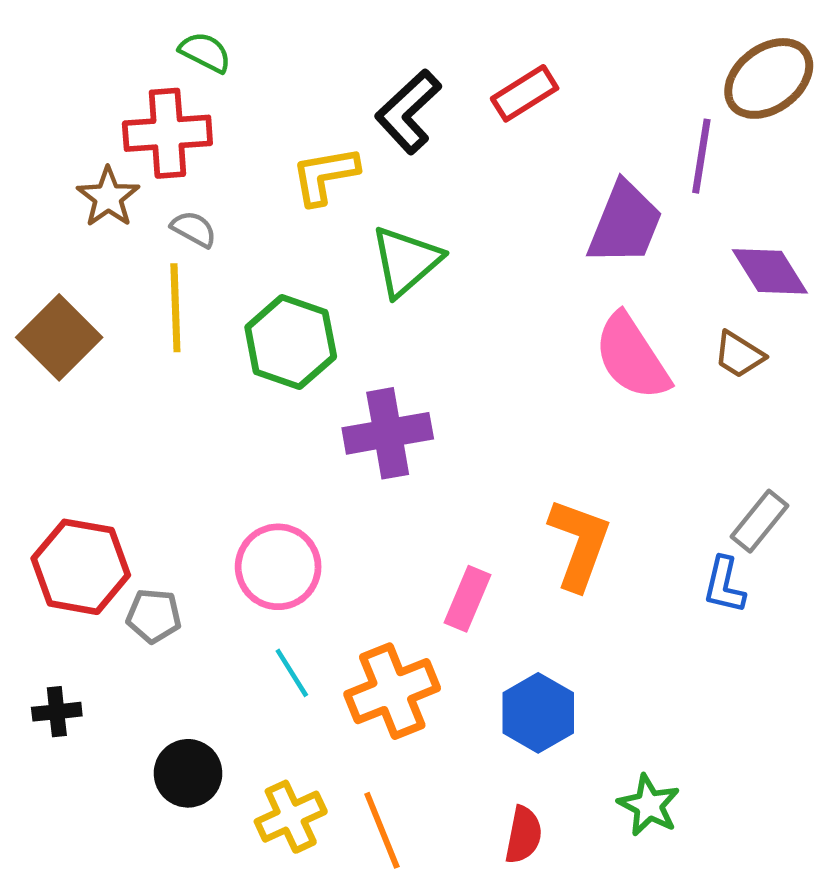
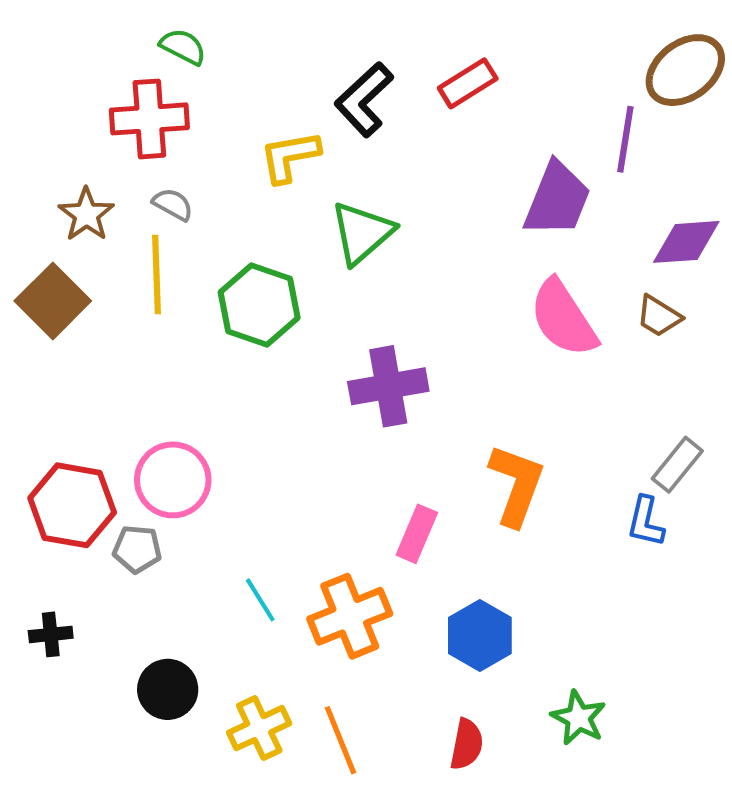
brown star: (108, 197) -> (86, 214), moved
purple diamond: (770, 271) -> (686, 242), turned -62
purple cross: (388, 433) -> (388, 386), moved
pink circle: (278, 567) -> (173, 480), moved

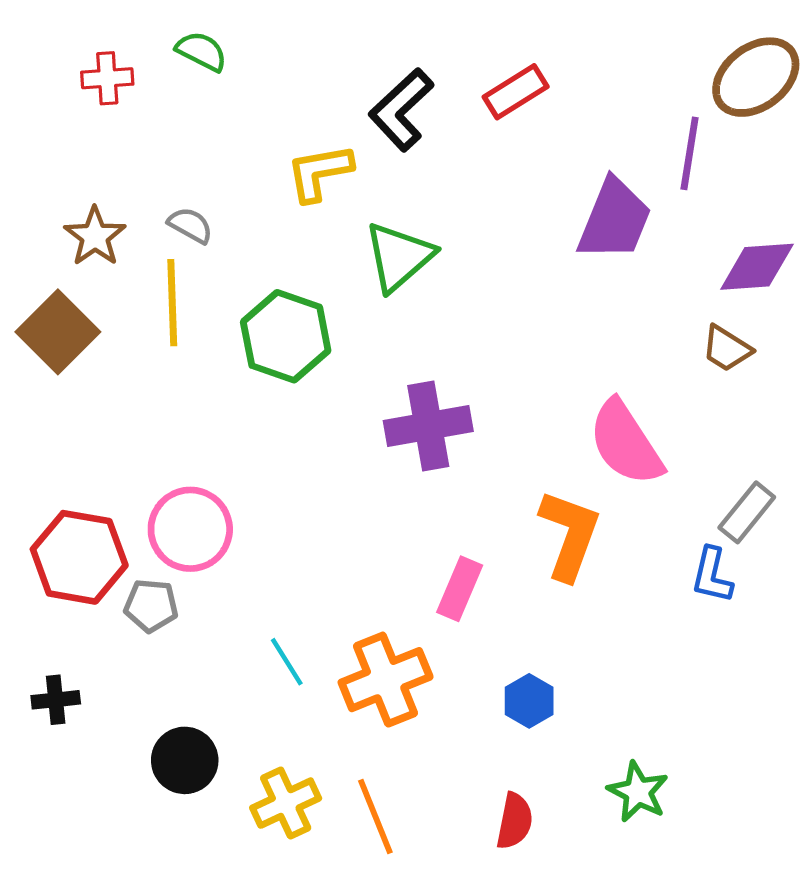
red cross: (149, 119) -> (107, 78), moved, size x0.6
pink semicircle: (563, 318) -> (626, 443), moved
blue hexagon: (480, 635) -> (529, 701), size x0.7

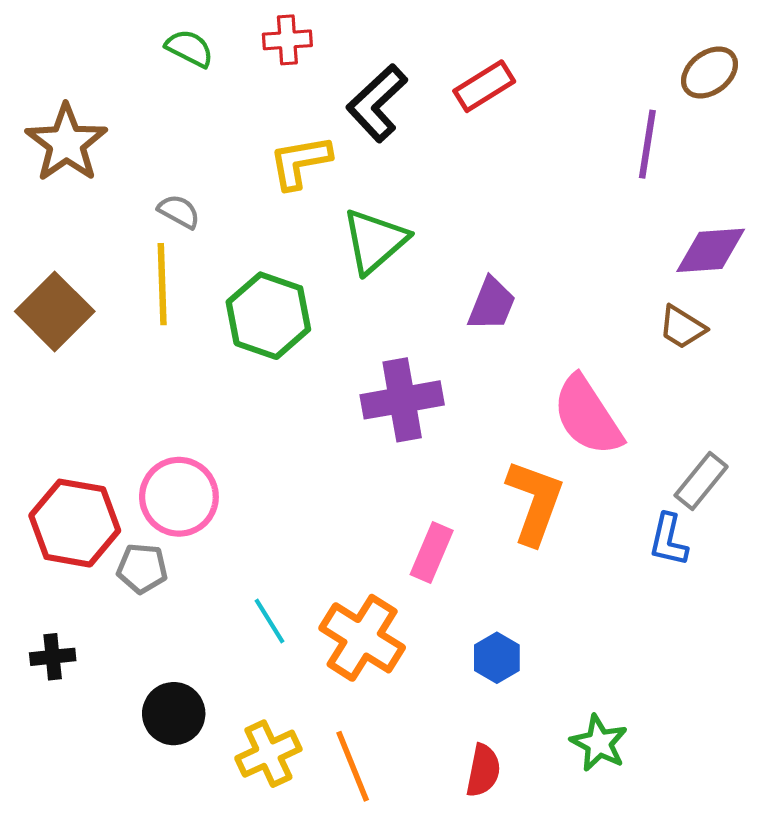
brown ellipse: (756, 77) -> (710, 73), size x0.7
red cross: (107, 78) -> (287, 40), moved
purple trapezoid: (614, 220) -> (492, 304), moved, size x0.7
brown star: (95, 236) -> (66, 143), moved, size x1.4
orange cross: (386, 680) -> (362, 638), turned -36

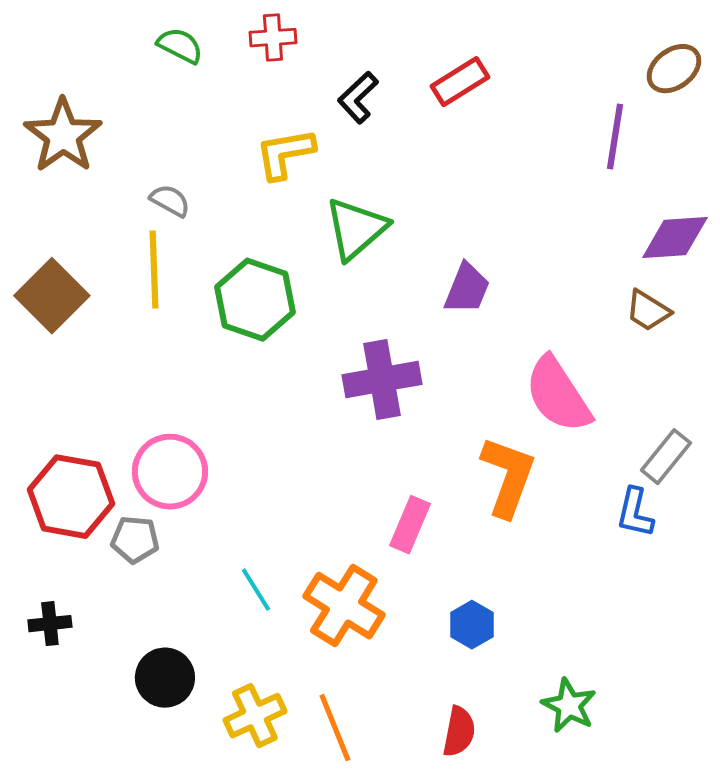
black L-shape: (377, 103) -> (358, 98), size x0.7

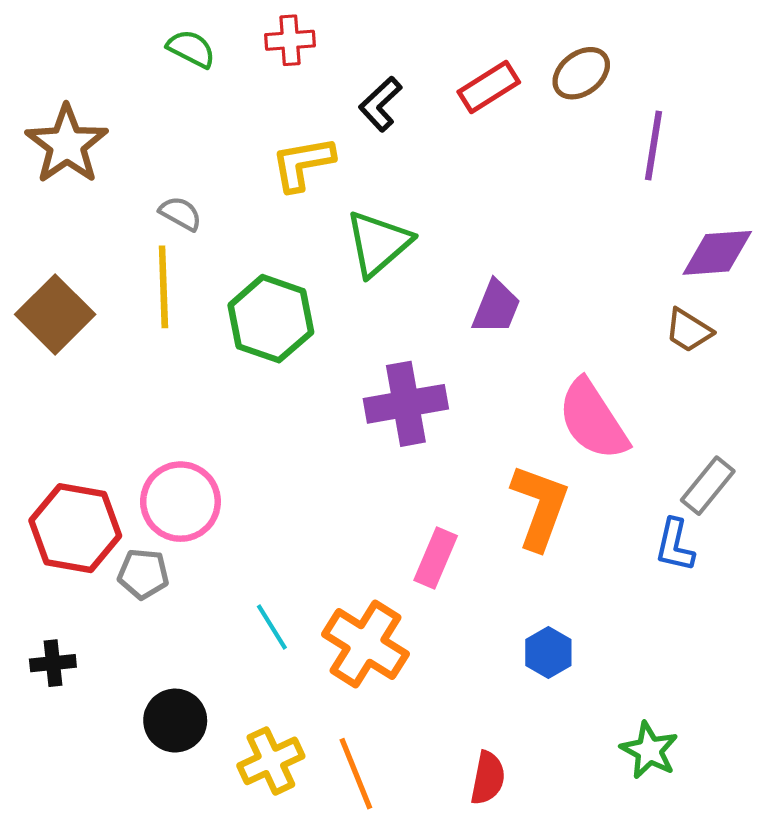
brown ellipse: (674, 69) -> (581, 73), moved
blue hexagon: (472, 625) -> (548, 653), moved
green star: (569, 706) -> (649, 750), moved

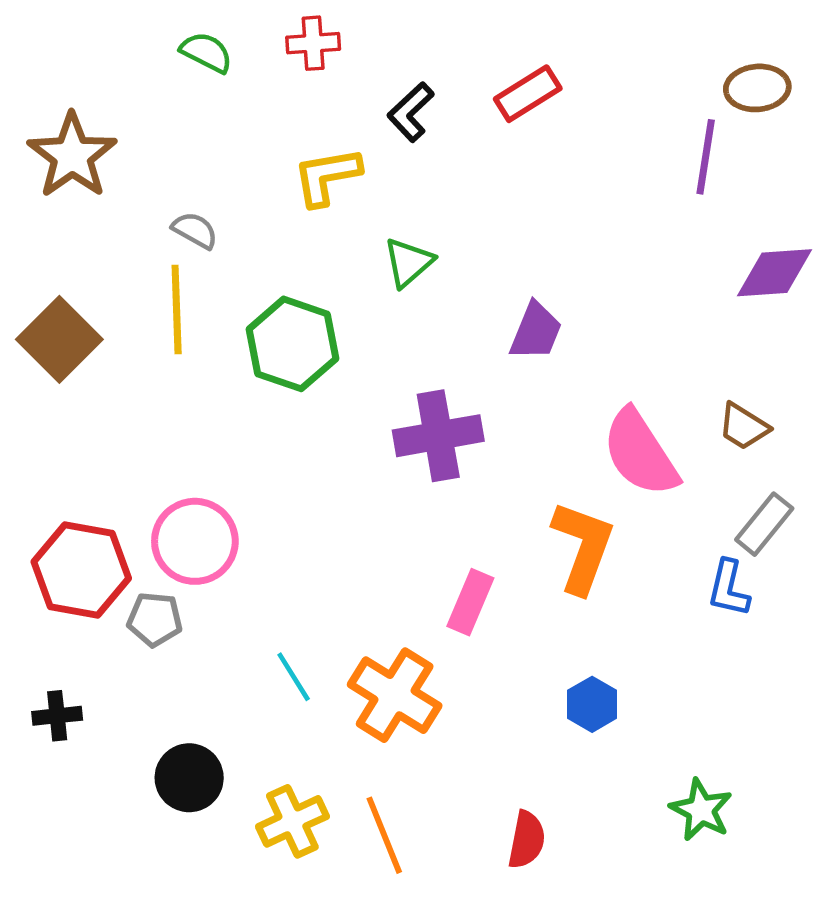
brown ellipse: (581, 73) -> (757, 88), moved, turned 32
green triangle: (378, 243) -> (408, 262), size x0.7
brown trapezoid: (689, 330) -> (744, 427), moved

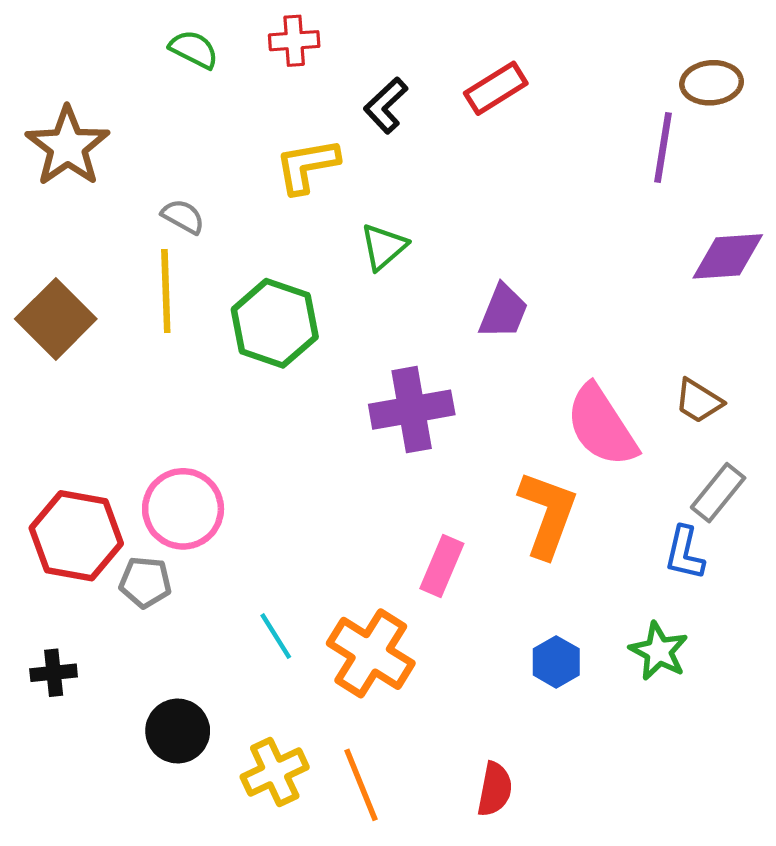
green star: (701, 810) -> (659, 651), moved

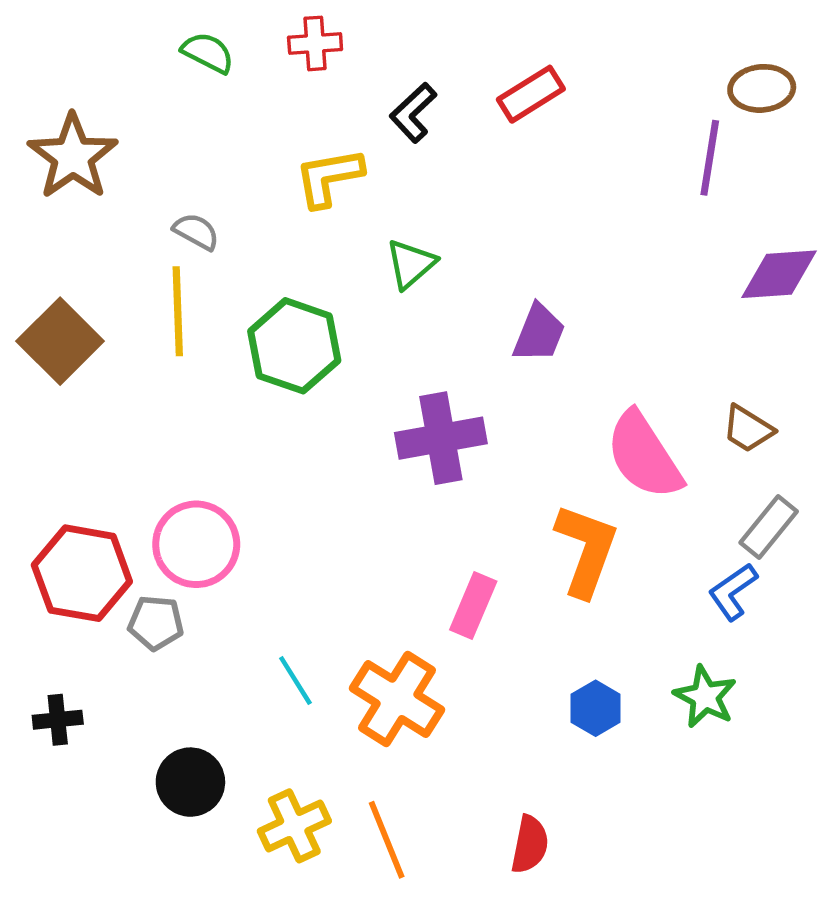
blue L-shape: (685, 553) -> (733, 592), turned 42

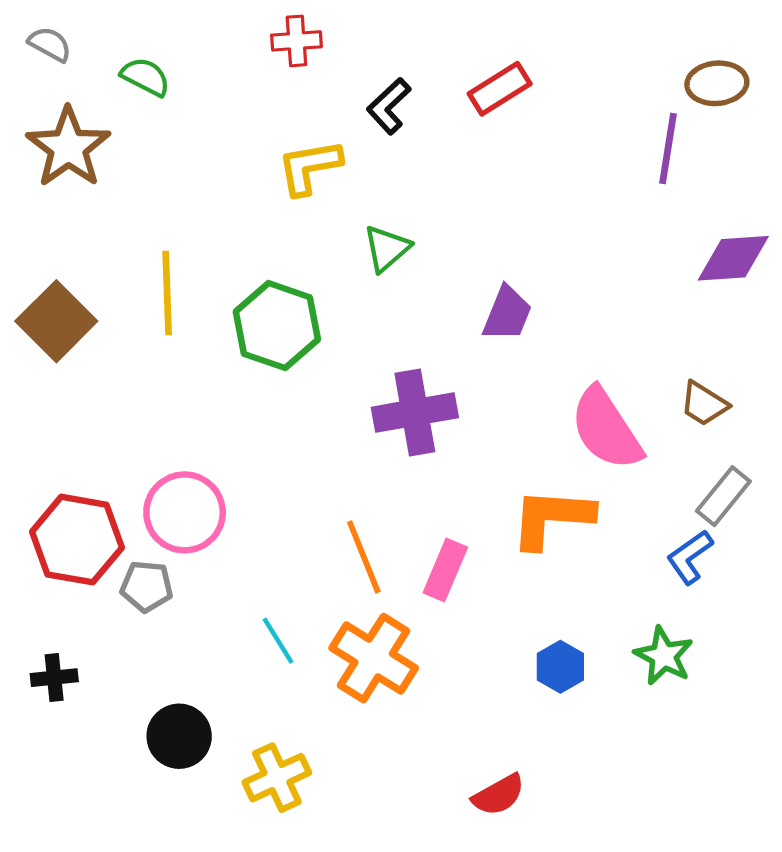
green semicircle: (208, 53) -> (145, 77), moved
gray semicircle: (196, 232) -> (50, 44), moved
orange L-shape: (586, 550) -> (552, 518), turned -106
orange line: (387, 840) -> (364, 557), moved
red semicircle: (530, 844) -> (499, 795), turned 50

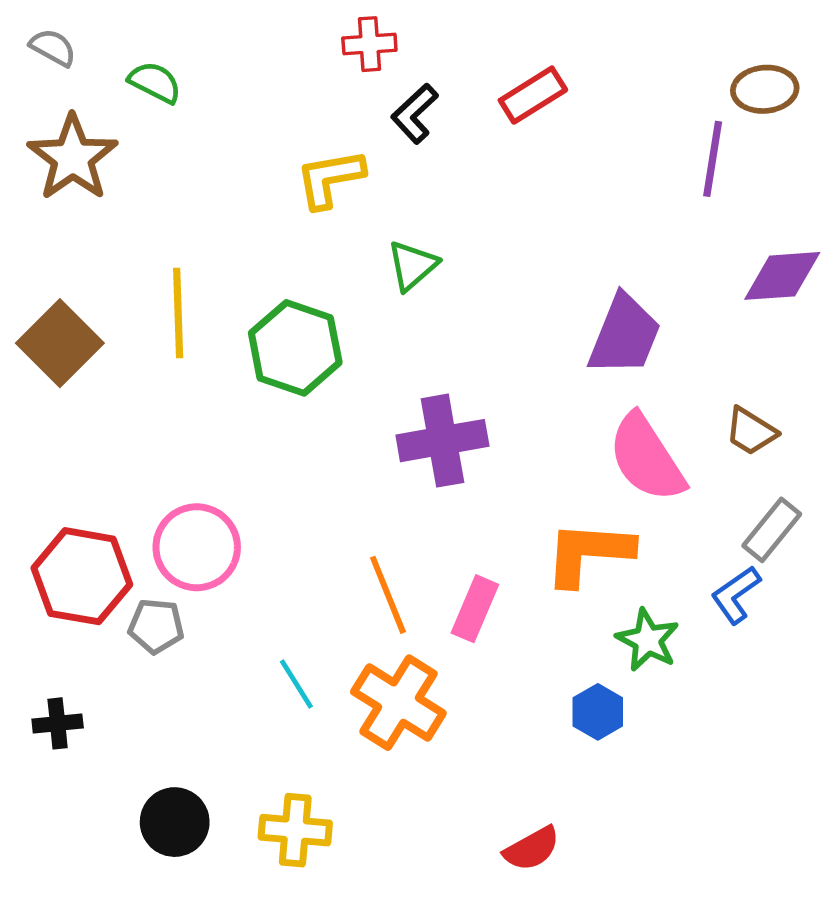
red cross: (296, 41) -> (369, 44), moved
purple trapezoid: (507, 314) -> (624, 335), moved, size x1.4
green star: (664, 656) -> (648, 640), moved
black circle: (179, 736) -> (175, 822), moved
yellow cross: (277, 778) -> (295, 830), turned 30

